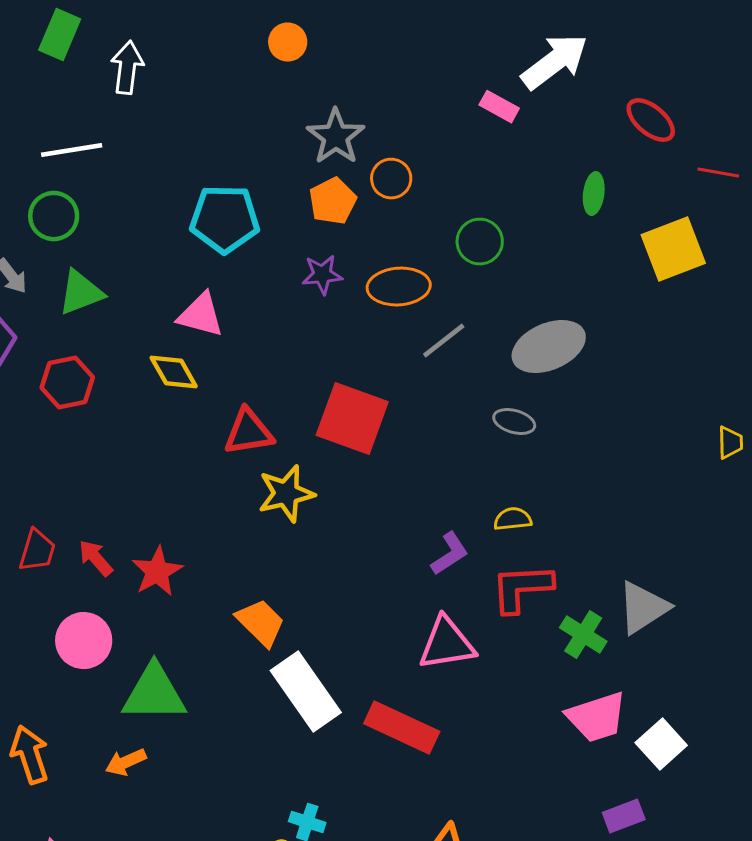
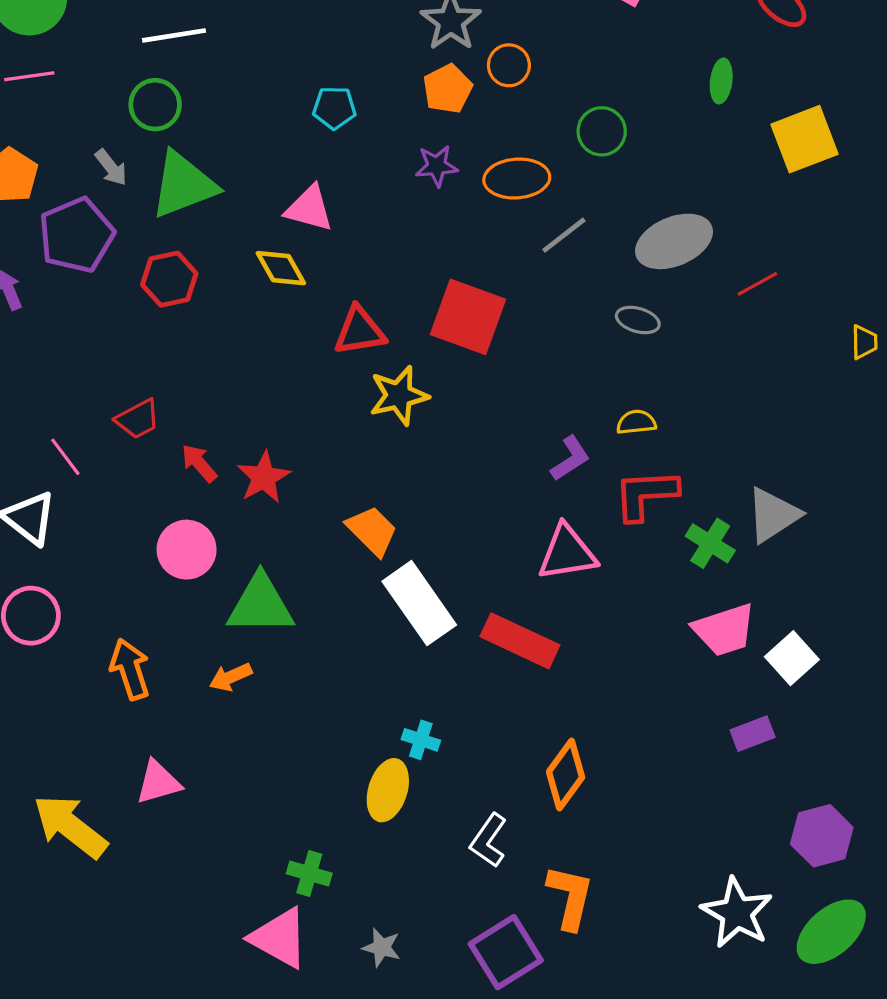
red line: (718, 173) -> (757, 284), moved, turned -39
cyan pentagon: (225, 219) -> (334, 108), size x0.6
green triangle: (81, 293) -> (183, 185), size x1.4
red trapezoid: (37, 551) -> (138, 419), moved, turned 45

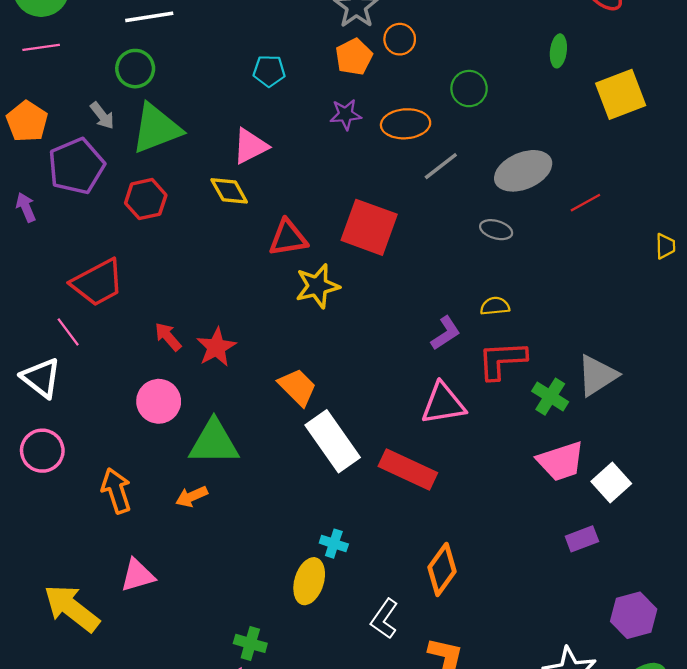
pink triangle: (309, 208) -> (250, 146), turned -42
red trapezoid: (138, 419) -> (98, 283), moved, size x1.6

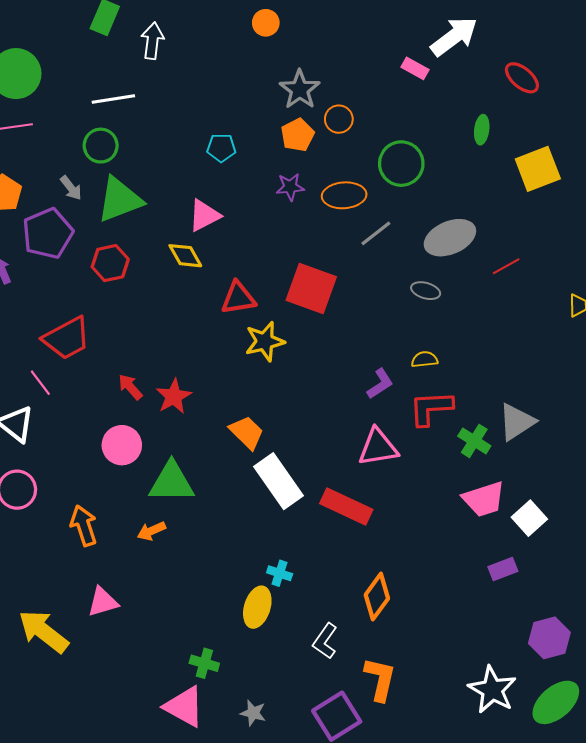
green circle: (469, 89) -> (401, 164), size x1.4

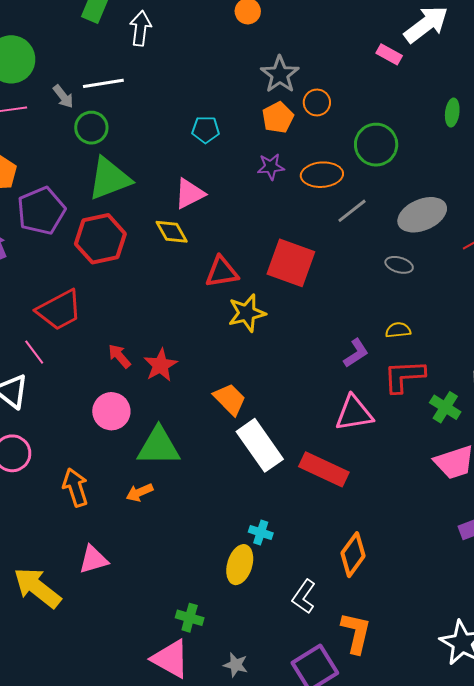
gray arrow: (71, 188) -> (63, 96), moved
red hexagon: (110, 263) -> (100, 239), size x1.4

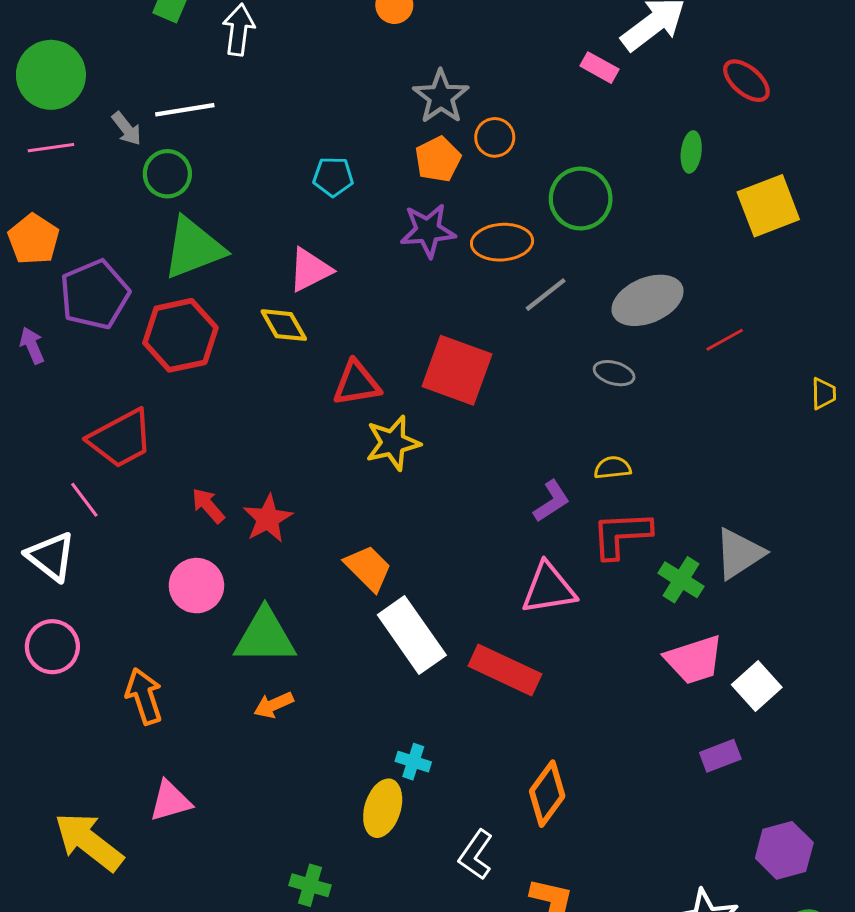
purple star: (271, 167) -> (428, 231), size x1.4
orange arrow: (139, 492) -> (274, 705), moved

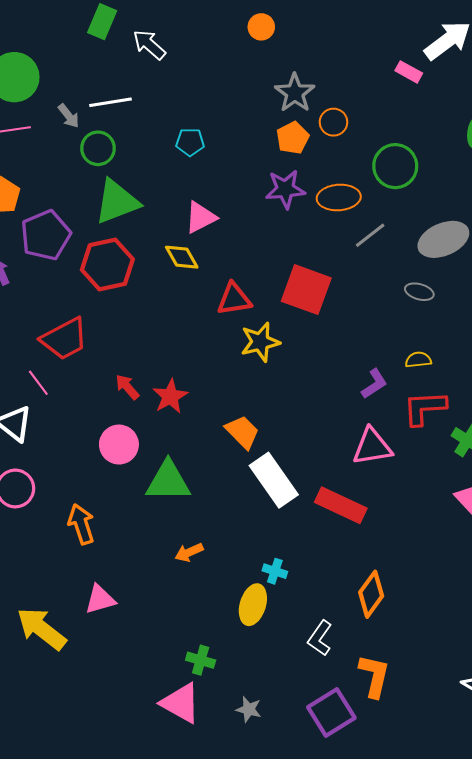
white arrow: (239, 30) -> (149, 45), turned -56
cyan pentagon: (333, 177) -> (190, 142), moved
orange arrow: (274, 705) -> (189, 552), moved

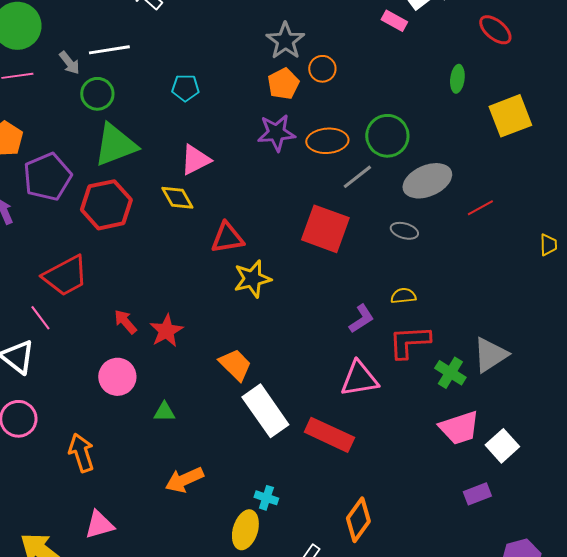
green circle: (395, 166) -> (387, 136), moved
red square: (306, 290) -> (325, 229), moved
green triangle: (168, 481) -> (164, 412), size x0.5
orange arrow: (189, 552) -> (184, 480), size x1.4

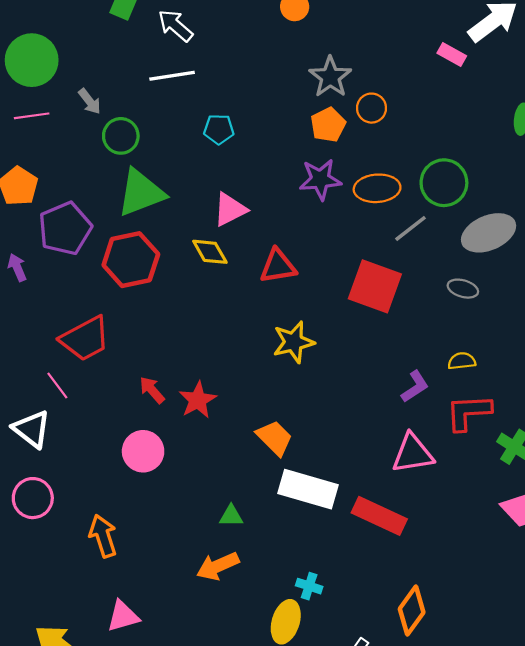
white line: (109, 50) -> (172, 76), moved
red triangle: (227, 238) -> (278, 266), moved
white rectangle: (265, 411) -> (308, 489), turned -39
green triangle: (164, 412) -> (231, 516), moved

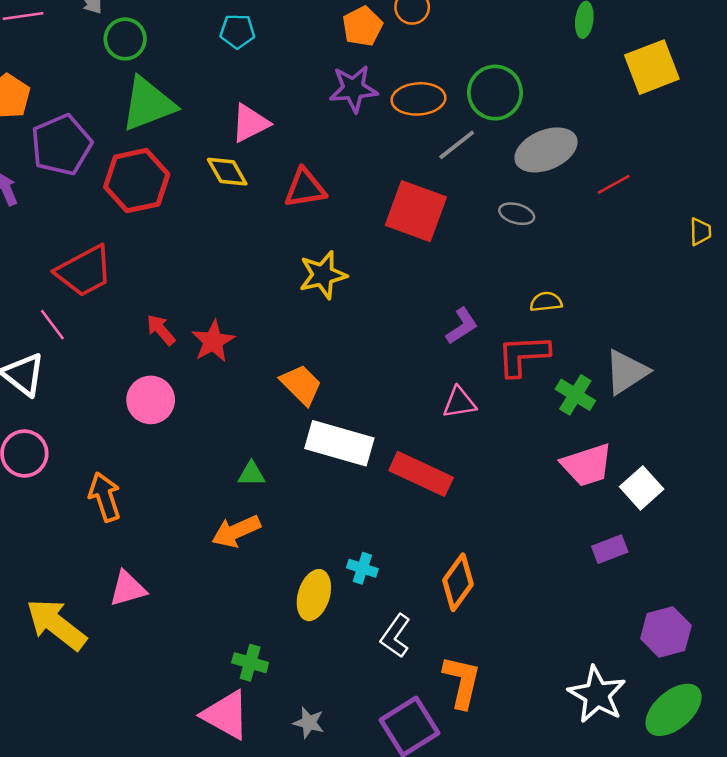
yellow semicircle: (462, 361) -> (546, 302), moved
pink triangle: (413, 453) -> (459, 402), size x0.7
cyan cross: (309, 586) -> (362, 568), moved

